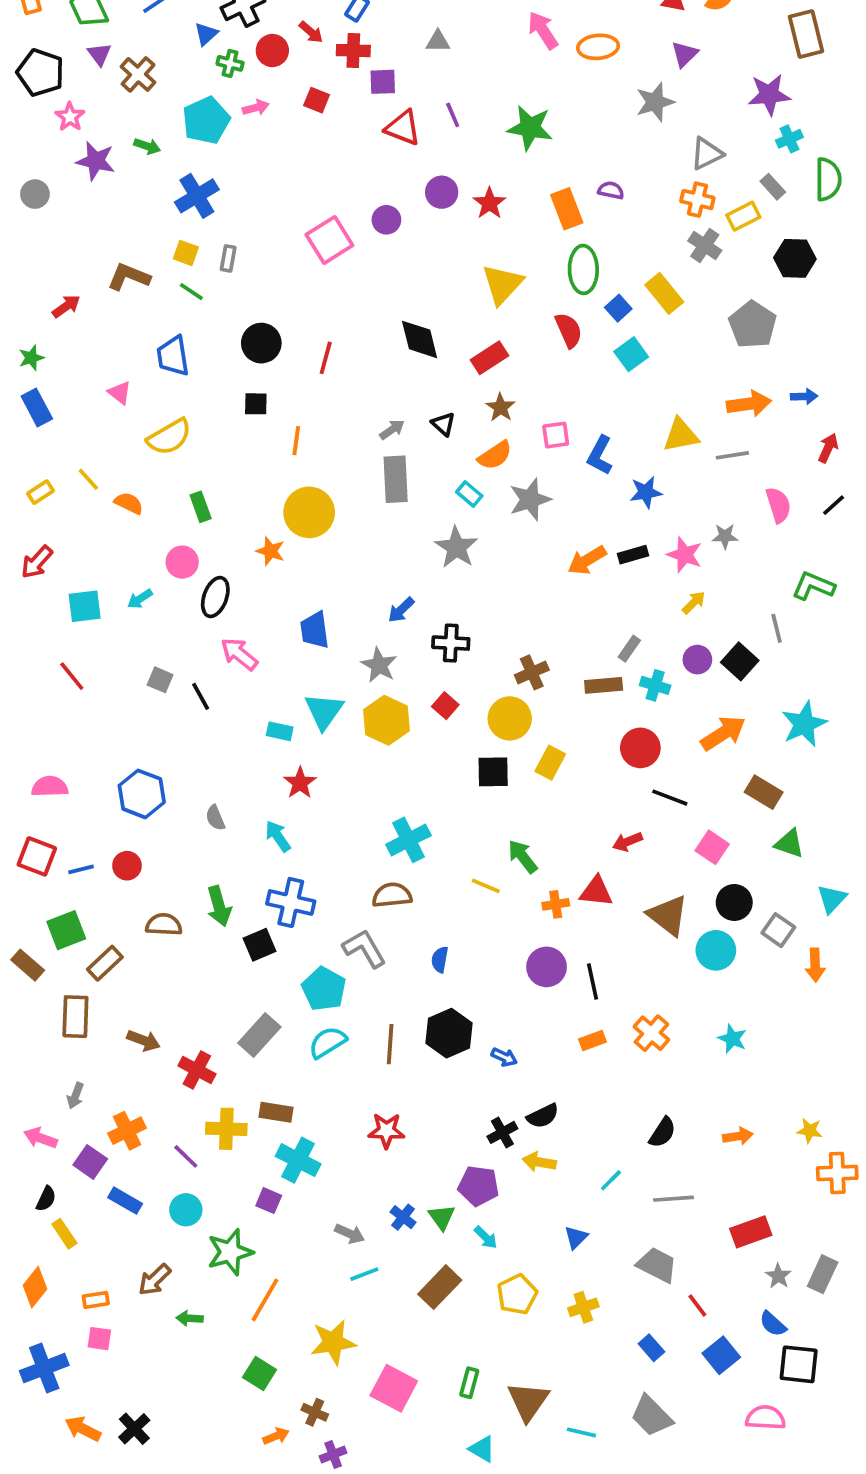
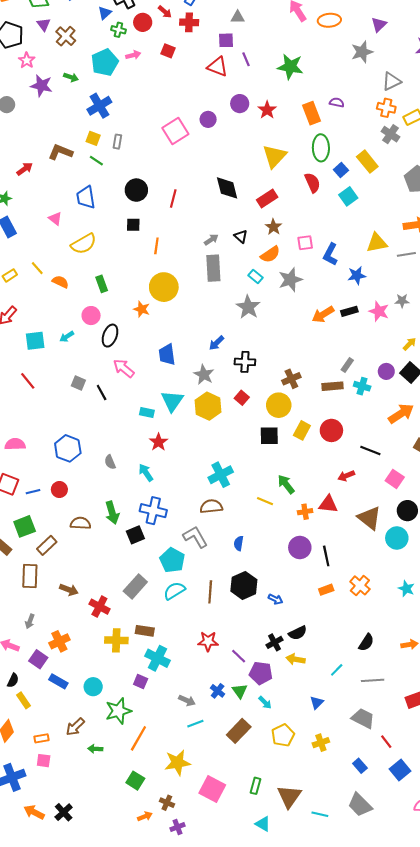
purple square: (383, 82) -> (226, 40), moved
yellow arrow: (694, 603) -> (409, 344), moved
red circle: (640, 748) -> (331, 430), moved
purple line: (186, 1156) -> (239, 656), moved

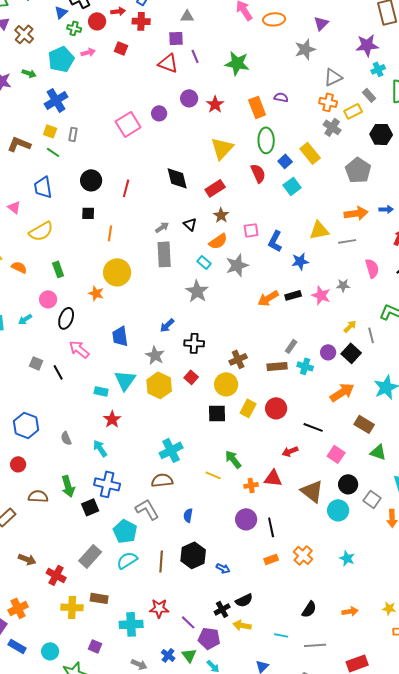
red arrow: (165, 12) -> (118, 11), turned -48
cyan cross: (157, 658) -> (131, 624), moved, turned -30
cyan line: (337, 670) -> (281, 635), turned 56

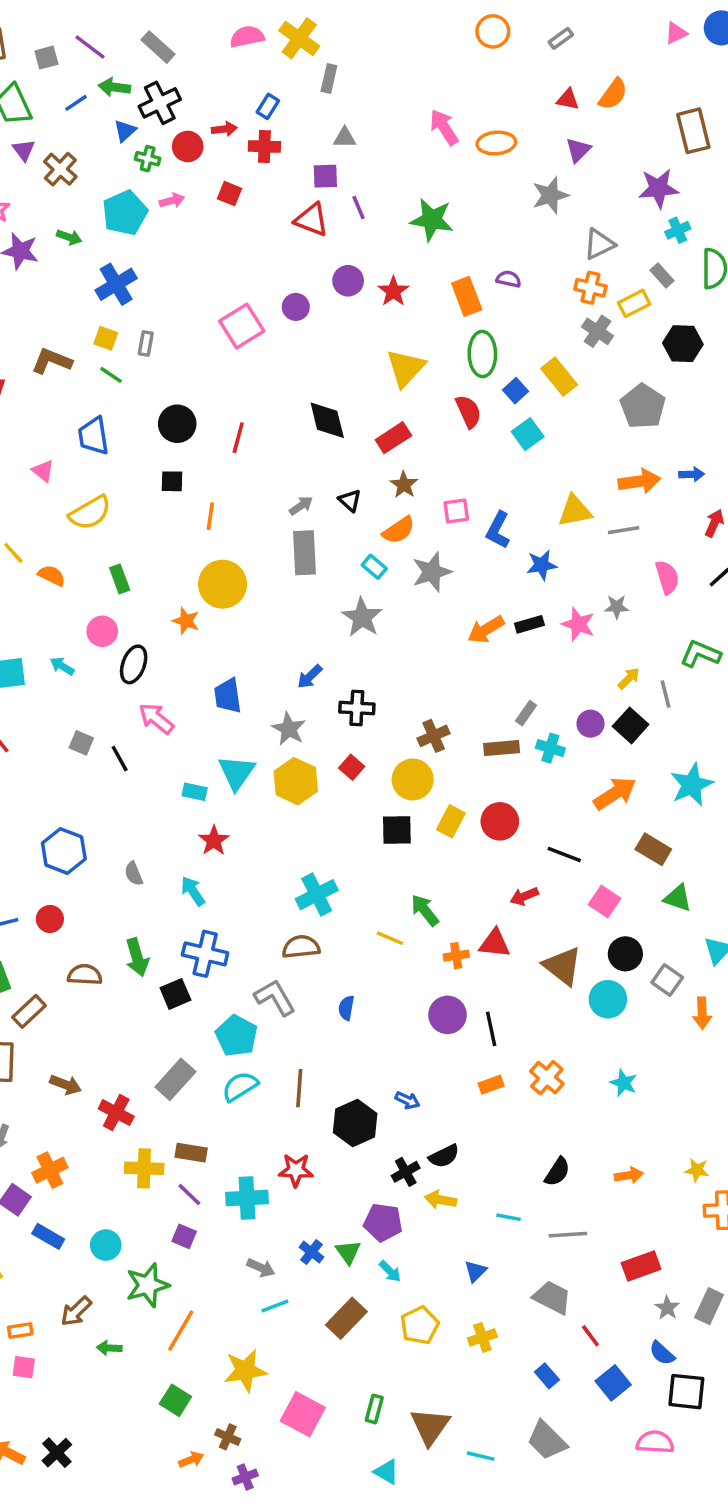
cyan arrow: (25, 319) -> (62, 666), turned 64
black hexagon: (193, 555) -> (355, 1123), moved
purple line: (188, 622) -> (189, 1195), moved

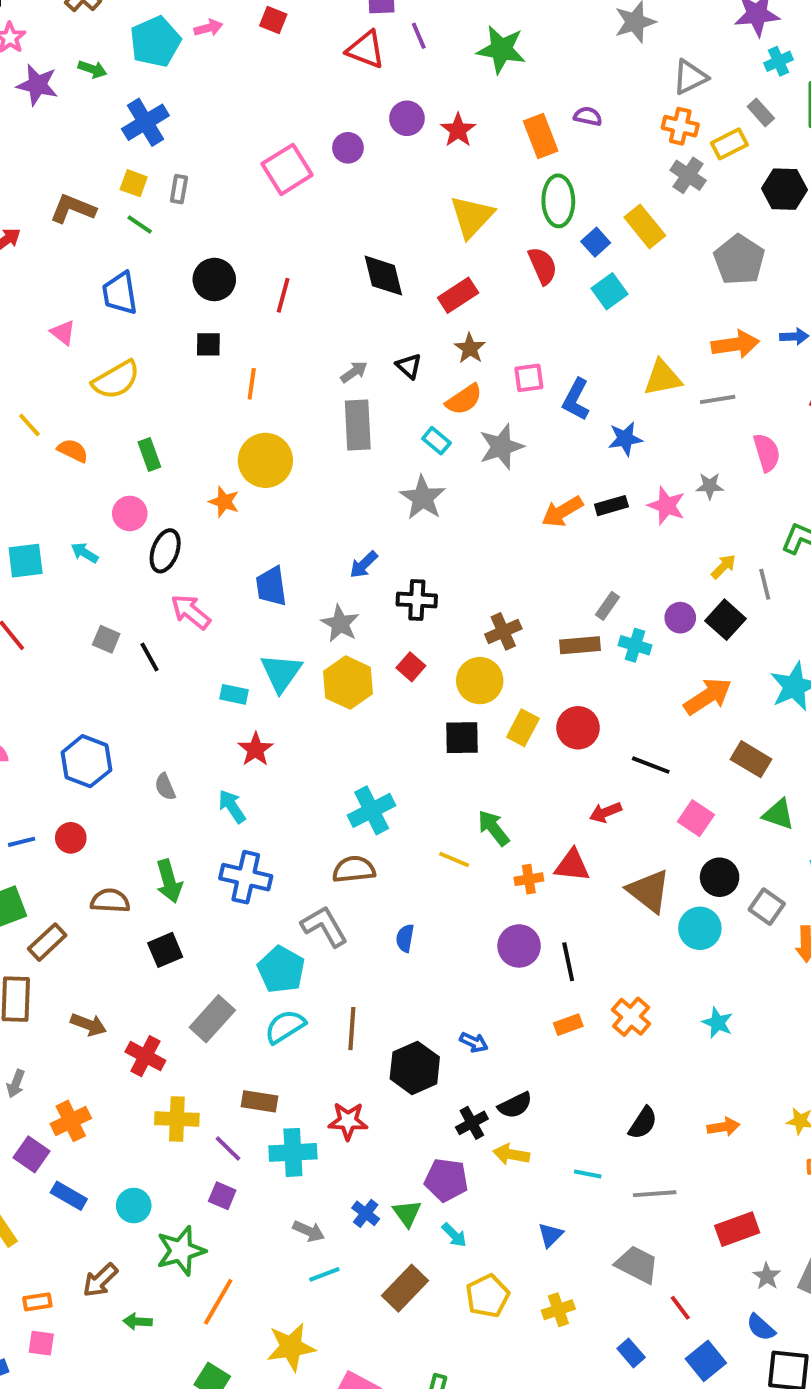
black square: (175, 994) -> (165, 950), moved
brown rectangle: (191, 1153) -> (260, 1101), moved

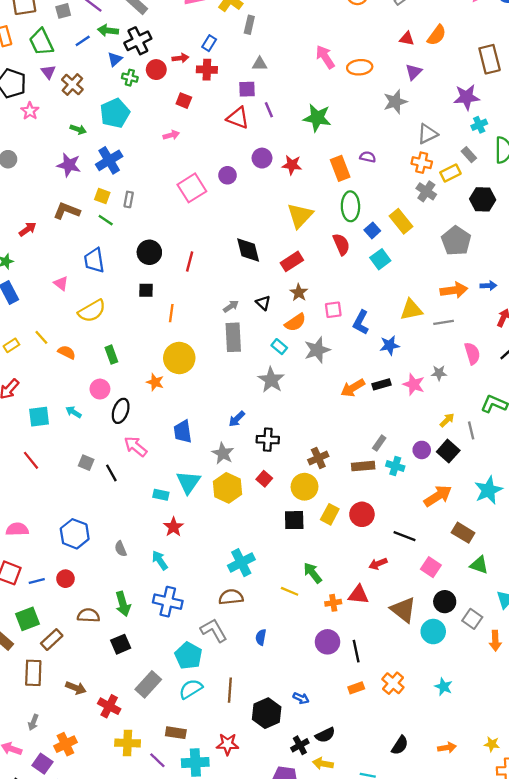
pink arrow: (208, 28) -> (171, 135), moved
purple star: (37, 85) -> (69, 165), moved
red star: (458, 130) -> (292, 165), turned -30

